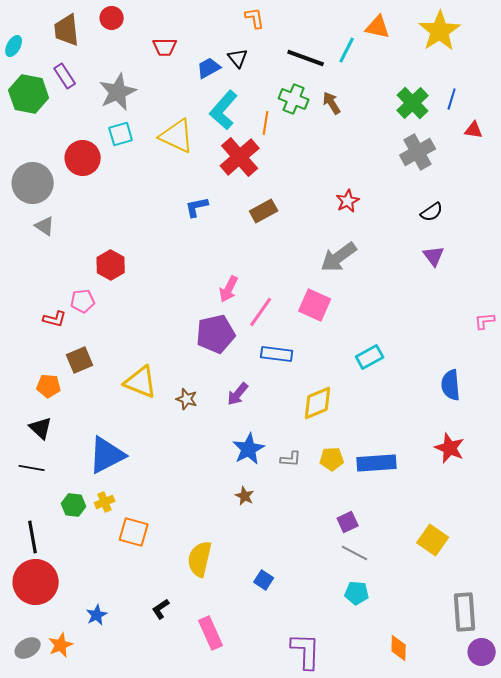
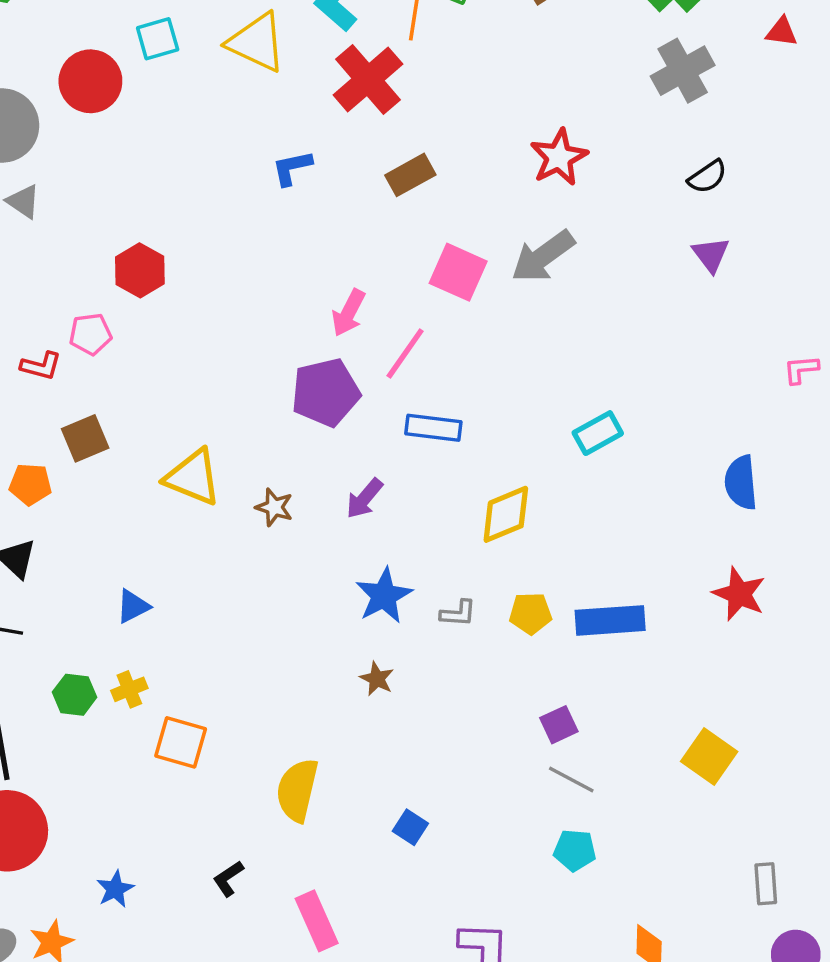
red star: (348, 201) -> (559, 157), size x1.4
pink square: (315, 305) -> (458, 272), moved
blue triangle: (107, 455) -> (133, 606), size x0.5
gray rectangle: (465, 612) -> (766, 884), size x0.6

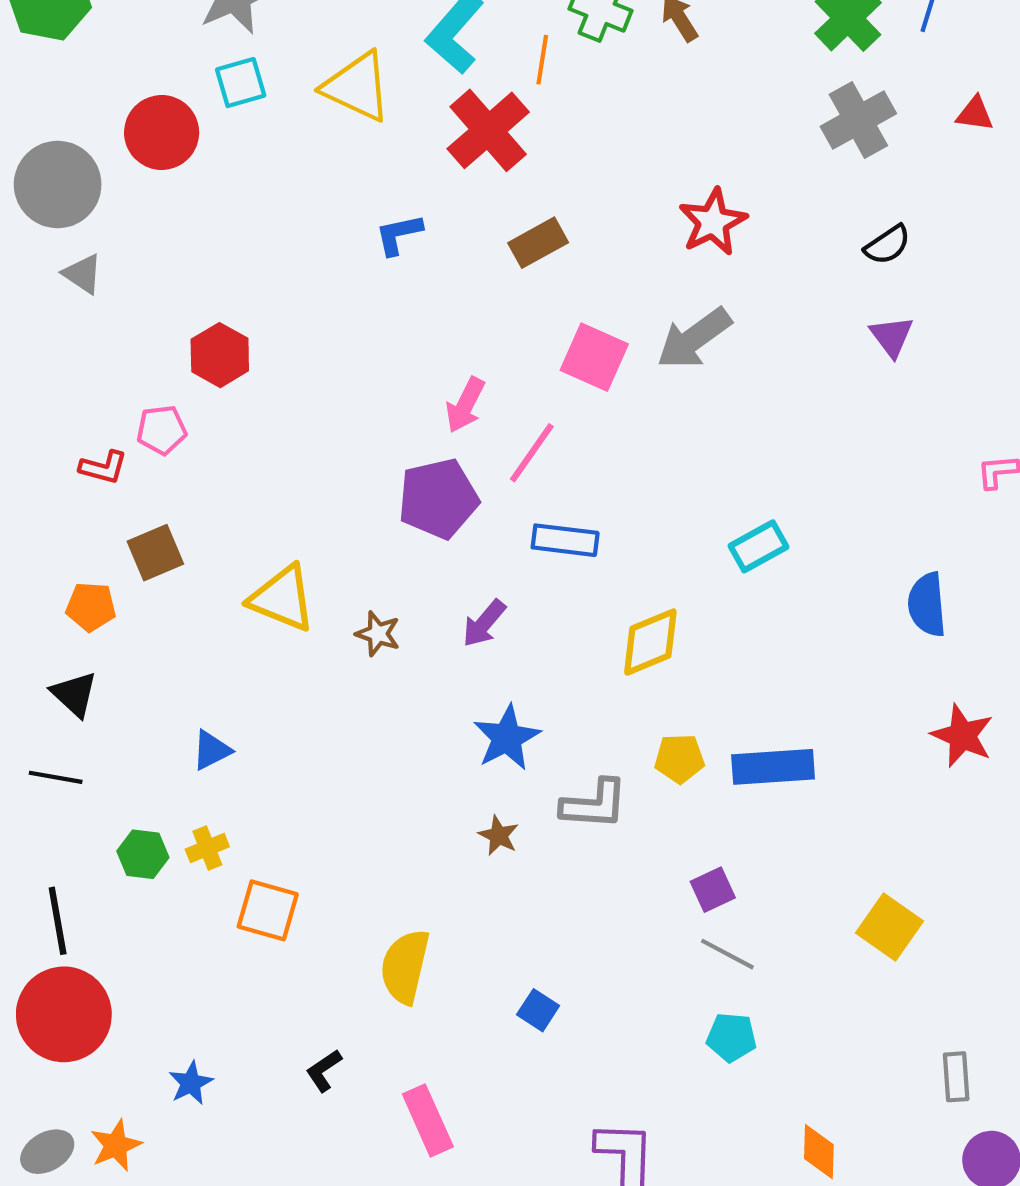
red triangle: (782, 32) -> (975, 114), moved
red star: (739, 594) -> (962, 736), moved
gray L-shape: (458, 613) -> (594, 804), moved, size x1.6

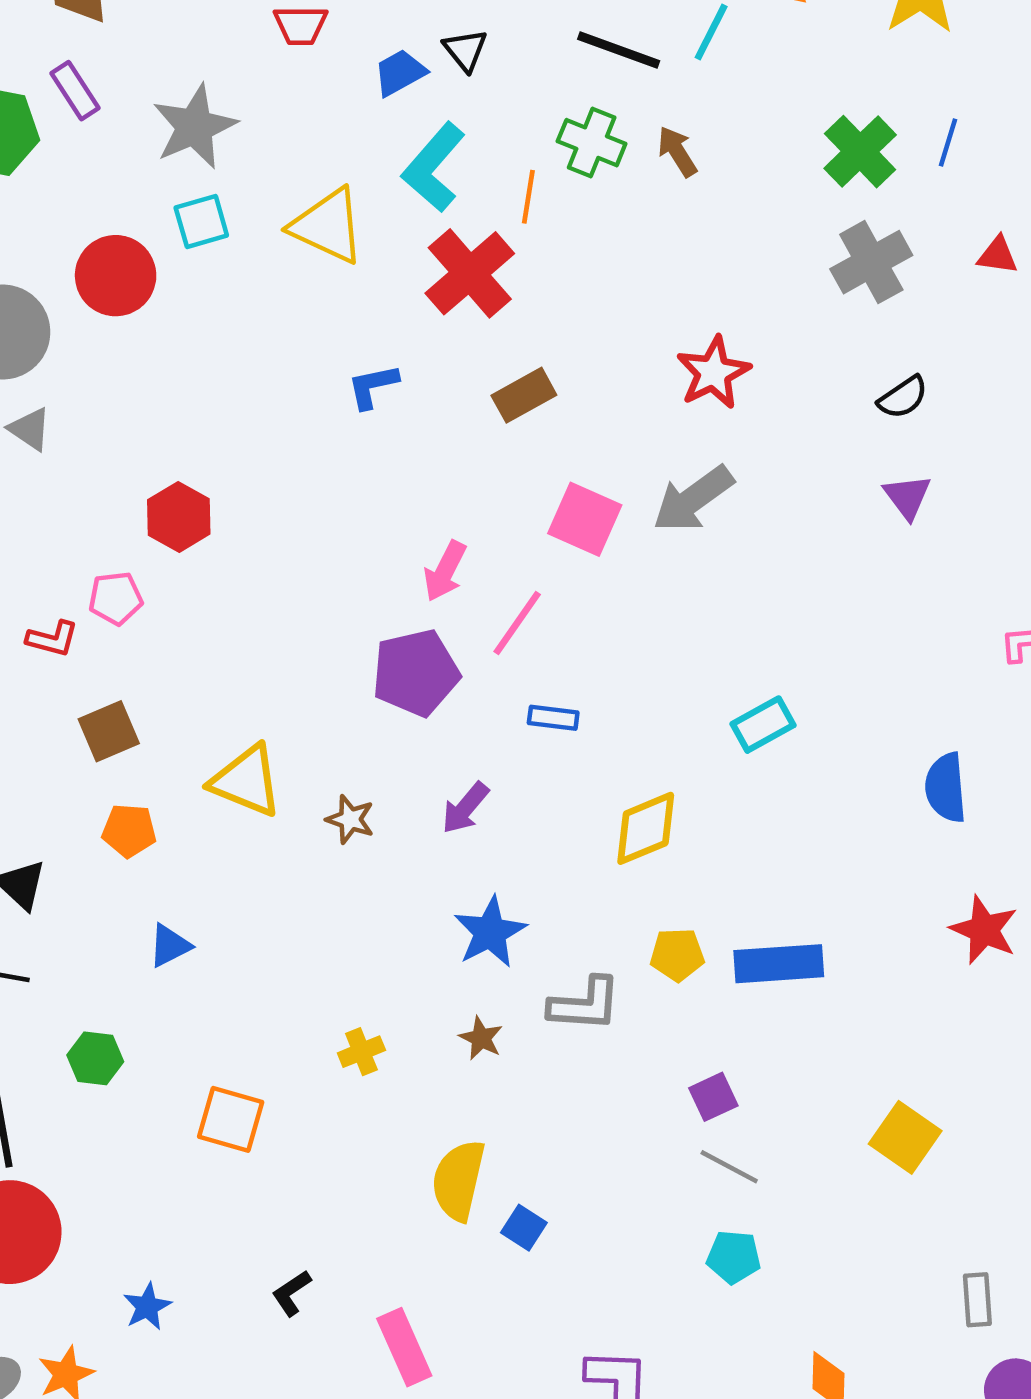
blue rectangle: (565, 540) -> (553, 718), size x0.7
orange pentagon: (91, 607) -> (129, 831), moved
yellow cross: (207, 848) -> (361, 1052), moved
yellow semicircle: (405, 967) -> (458, 1180), moved

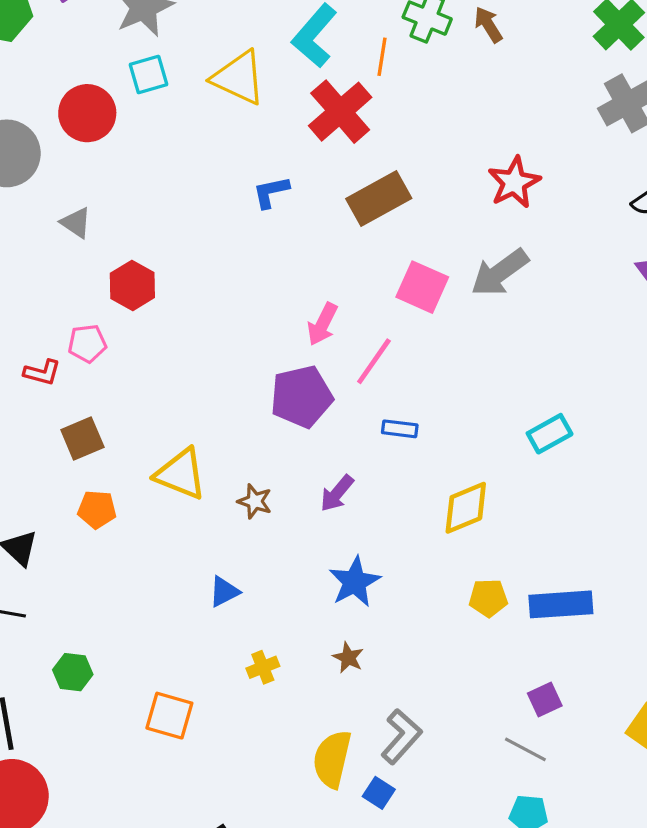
brown rectangle: (524, 395) -> (379, 199), size x1.4
gray triangle: (30, 429) -> (76, 223), moved
blue triangle: (170, 946) -> (224, 592), moved
gray L-shape: (585, 1004) -> (401, 737), moved, turned -52
purple square: (713, 1097) -> (545, 699), moved

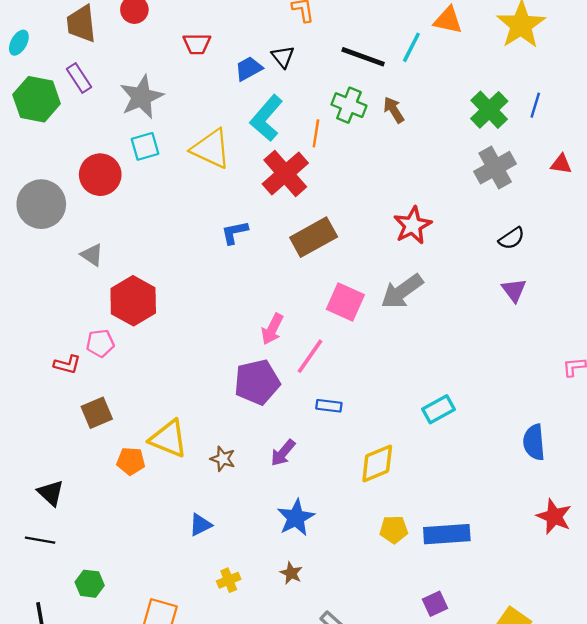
red hexagon: (132, 285) -> (133, 301), size x1.4
orange pentagon: (97, 509) -> (131, 461), moved

